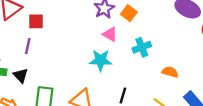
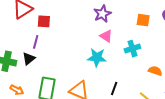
orange square: (129, 13) -> (143, 20), moved, turned -32
black triangle: (21, 75) -> (29, 59), moved, turned 32

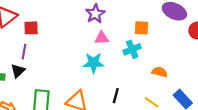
orange square: (143, 20) -> (141, 28), moved
pink triangle: (106, 36) -> (102, 38), turned -32

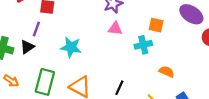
cyan star: (94, 63) -> (71, 47), moved

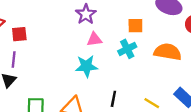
cyan star: (71, 47) -> (86, 66), moved
orange semicircle: (167, 72) -> (168, 52), moved, size x1.6

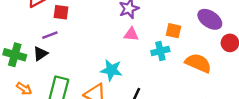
purple line: (14, 59) -> (50, 35), turned 49
cyan star: (86, 66) -> (111, 70), moved

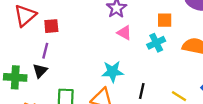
pink triangle: (131, 34) -> (124, 33), turned 35
purple line: (50, 35) -> (45, 51), turned -42

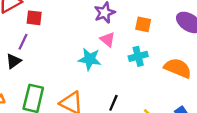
orange square: (165, 20) -> (143, 24), moved
cyan star: (113, 72) -> (90, 59), moved

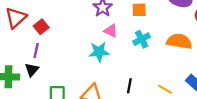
red square: (34, 18) -> (41, 27), turned -32

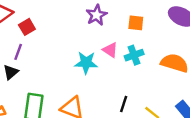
pink triangle: (111, 31) -> (110, 50), moved
black line: (129, 86) -> (124, 104), moved

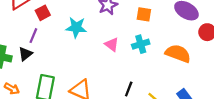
pink triangle: (110, 50) -> (112, 44), moved
cyan star: (86, 63) -> (76, 27), moved

